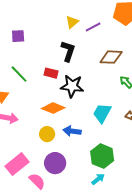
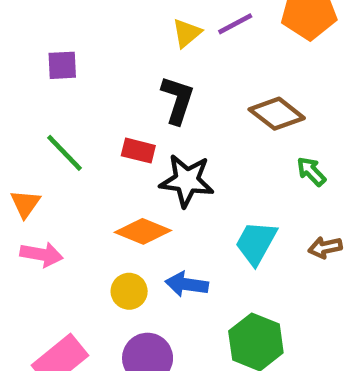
purple line: (93, 27) -> (235, 24), moved
brown diamond: (111, 57) -> (277, 114), turned 35

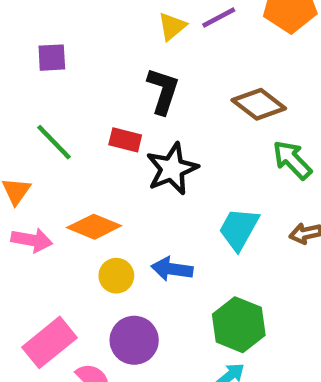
green arrow: (311, 171) -> (292, 160), size x1.4
black star: (187, 181) -> (172, 169), turned -30
orange diamond: (143, 231) -> (94, 227), moved

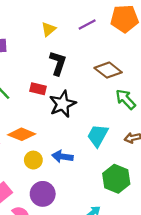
yellow triangle: (172, 26) -> (49, 29), moved
green hexagon: (239, 325) -> (116, 179), moved

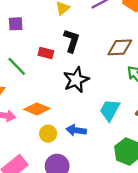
brown diamond: (108, 70) -> (120, 47), turned -40
red rectangle: (38, 89) -> (46, 53), moved

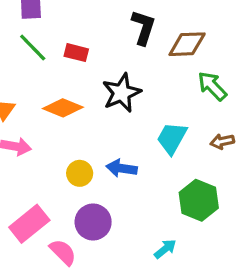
black L-shape: (72, 41) -> (143, 27), moved
green line: (17, 66) -> (33, 47), moved
orange diamond: (37, 109) -> (63, 108), moved

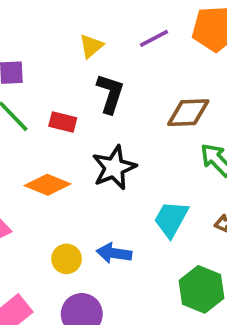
black L-shape: (143, 27) -> (110, 94), moved

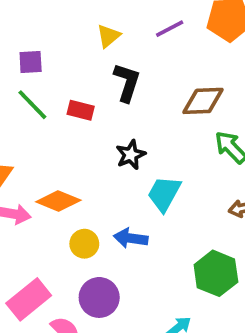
black star: (114, 168) -> (131, 155), size x0.7
orange diamond: (48, 185) -> (58, 201), moved
cyan trapezoid: (171, 219) -> (164, 194), moved

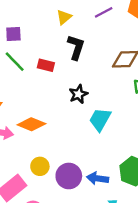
blue arrow: (131, 238) -> (98, 178), moved
yellow circle: (84, 244) -> (40, 166), moved
purple circle: (99, 297) -> (69, 176), moved

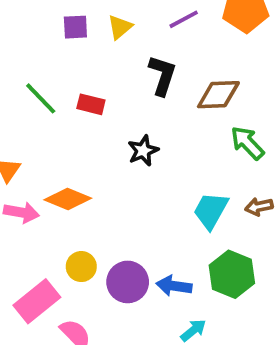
purple square: (13, 34) -> (75, 27), moved
black L-shape: (76, 47) -> (162, 75), moved
cyan trapezoid: (100, 119) -> (211, 211), moved

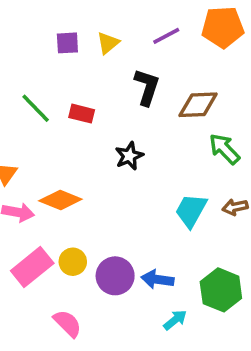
green hexagon: (232, 274) -> (221, 290), moved
pink rectangle: (37, 301) -> (32, 267), moved

